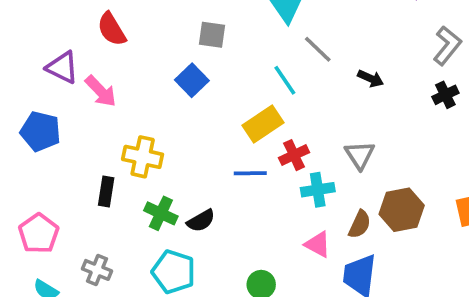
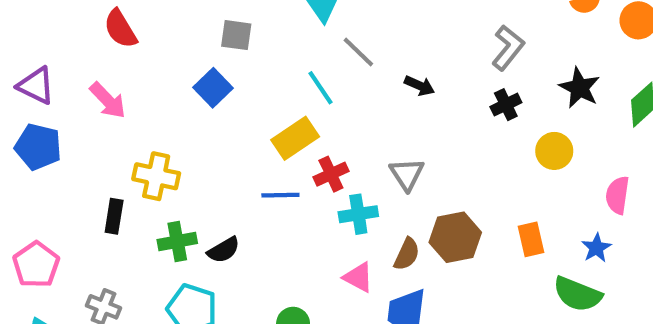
purple triangle: (62, 67) -> (36, 86), moved
green cross: (161, 213) -> (177, 242), turned -36

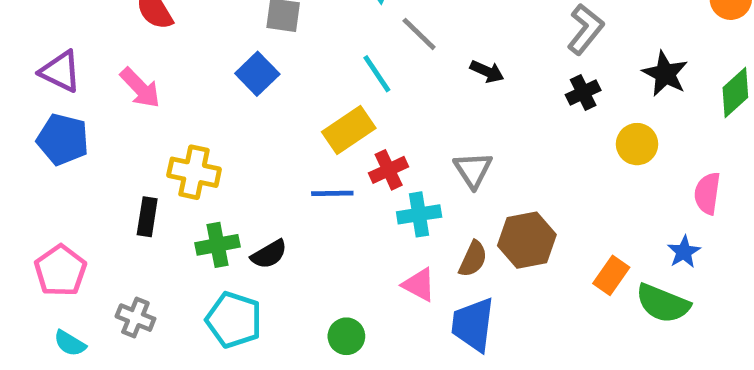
orange rectangle: (531, 239) -> (611, 275), moved, turned 48

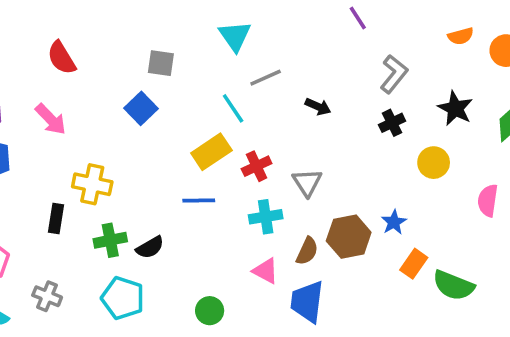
gray line: (419, 34) -> (266, 78), turned -68
red cross: (389, 170) -> (257, 166), moved
blue star: (684, 252) -> (394, 222), moved

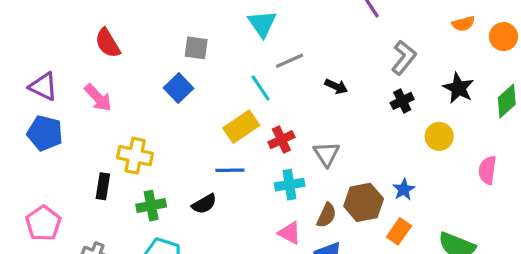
black semicircle: (150, 247) -> (204, 204), moved
orange rectangle: (414, 264) -> (399, 231), moved

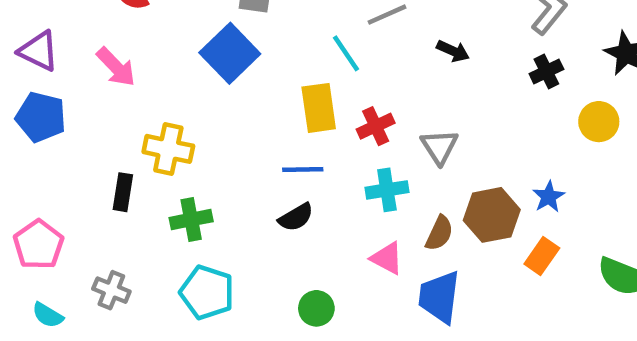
blue square: (178, 88) -> (230, 53), size x1.4
yellow rectangle: (241, 127) -> (319, 108), turned -64
black semicircle: (204, 204) -> (296, 217), moved

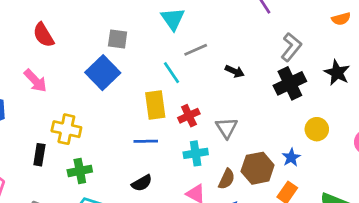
black cross: (546, 72) -> (290, 83), size x1.6
yellow circle: (599, 122) -> (317, 129), moved
black semicircle: (296, 217) -> (142, 183), moved

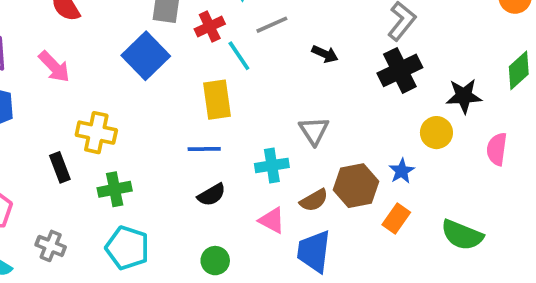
black star: (337, 73) -> (464, 96), moved, turned -30
red cross: (189, 116) -> (210, 27), moved
black rectangle: (39, 155) -> (60, 167), turned -30
brown semicircle: (227, 179) -> (314, 200), turned 35
black semicircle: (142, 183) -> (212, 195), moved

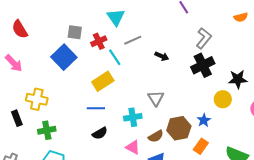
yellow rectangle: (217, 100) -> (103, 81), turned 65

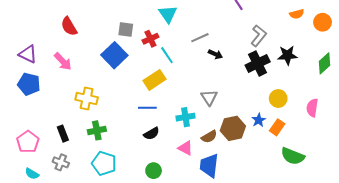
gray line: (133, 40) -> (200, 38), moved
black star: (238, 79) -> (287, 55), moved
black rectangle: (17, 118) -> (63, 134), moved
orange rectangle: (201, 146) -> (277, 127), moved

